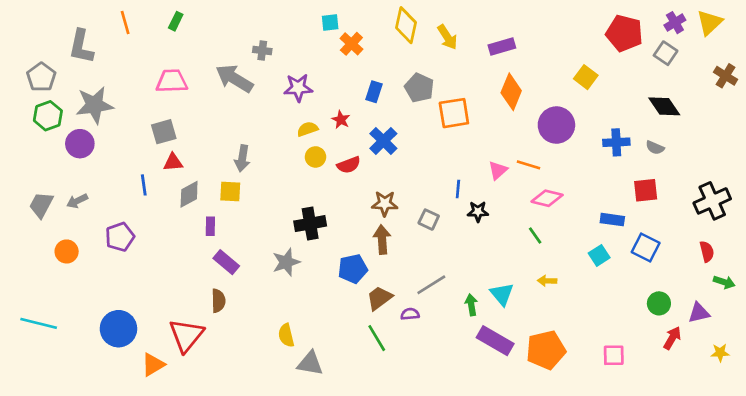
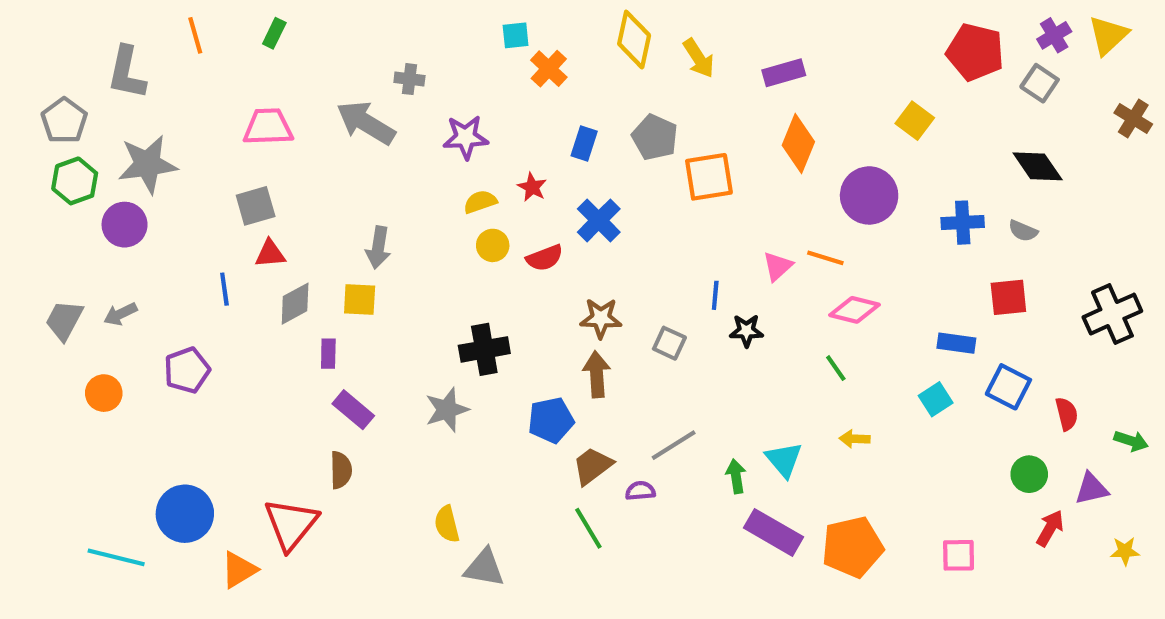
red semicircle: (707, 251) -> (1067, 414), moved
cyan line: (39, 323) -> (116, 557), moved

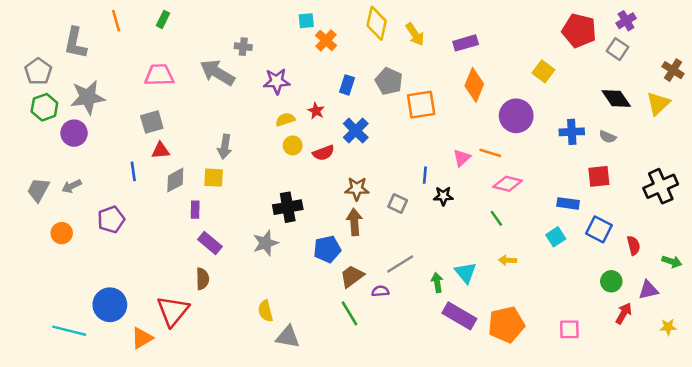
yellow triangle: (1108, 35) -> (658, 103), moved

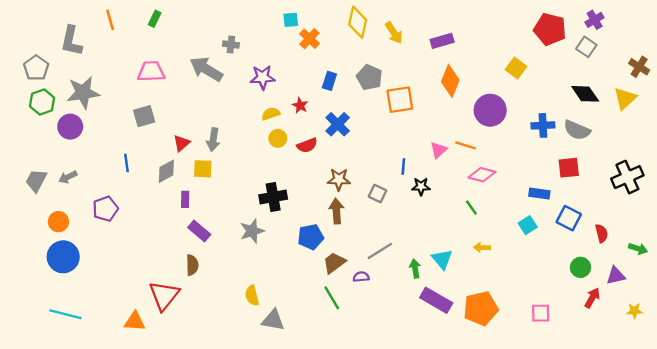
gray semicircle: (608, 137) -> (577, 130), size x1.6
red triangle: (161, 150) -> (182, 143), moved, turned -36
blue circle: (110, 305) -> (63, 257), moved
orange triangle: (142, 338) -> (135, 321), turned 35

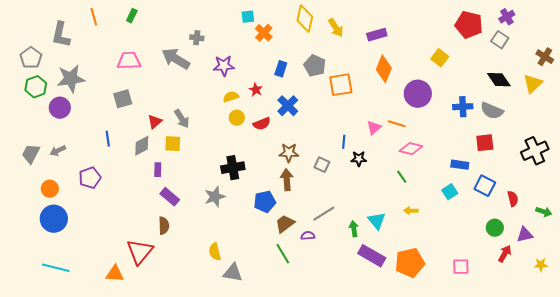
gray arrow: (213, 140) -> (182, 119), turned -42

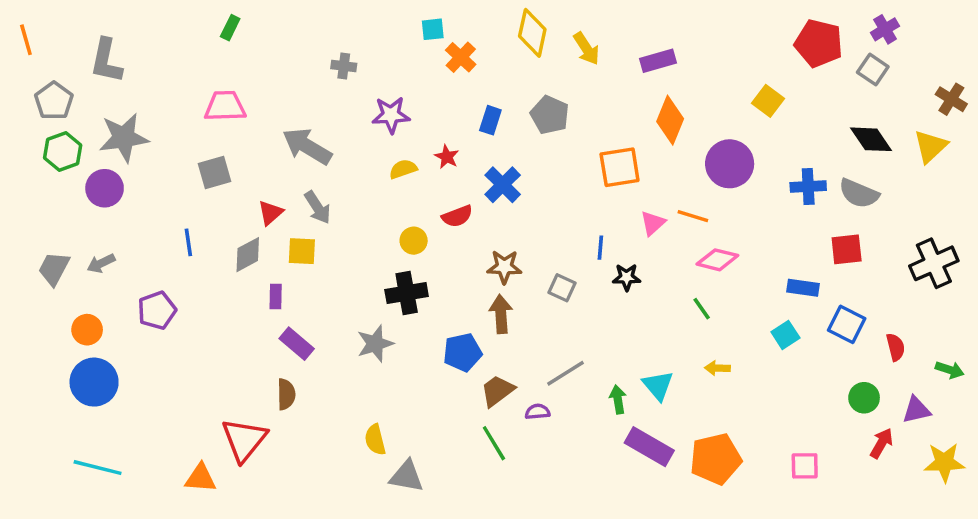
orange line: (94, 17) -> (26, 40), moved
gray arrow: (176, 59) -> (307, 146), moved
orange square: (341, 85) -> (620, 167), moved
yellow circle: (237, 118) -> (414, 241), moved
yellow star: (541, 265) -> (944, 462), size x1.6

